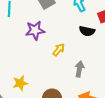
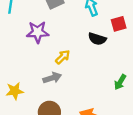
gray arrow: (79, 69) -> (52, 78), moved, turned 56

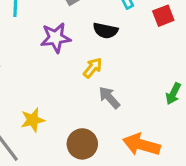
black semicircle: (97, 39) -> (105, 31), moved
gray arrow: (52, 78) -> (109, 98), moved, turned -108

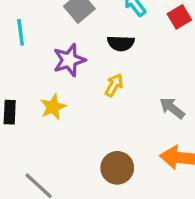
gray arrow: (109, 98) -> (172, 108), moved
yellow star: (33, 120) -> (53, 107), moved

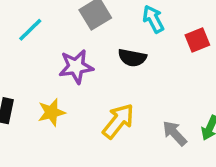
cyan line: (21, 32) -> (30, 30), turned 44
yellow arrow: (114, 85) -> (118, 121), moved, size x1.5

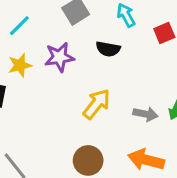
yellow star: (51, 112) -> (20, 65), moved
gray arrow: (175, 133) -> (145, 114), turned 145

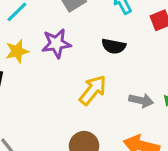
black semicircle: (108, 49) -> (114, 46), moved

